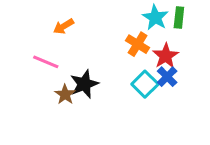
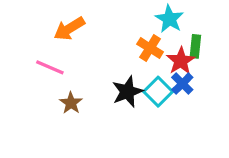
green rectangle: (179, 17) -> (195, 46), moved
orange arrow: (64, 26) -> (69, 29), size x1.4
black star: (84, 84) -> (127, 92), moved

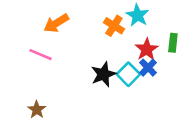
green rectangle: (195, 46) -> (173, 43), moved
orange cross: (150, 48) -> (114, 26), moved
brown star: (71, 103) -> (37, 110), moved

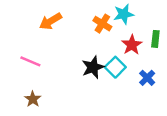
cyan star: (138, 15) -> (124, 14), turned 30
pink line: (41, 55) -> (30, 61), moved
blue cross: (148, 68) -> (147, 78), moved

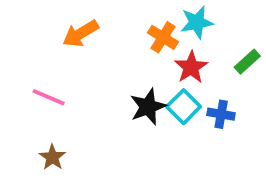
green rectangle: (155, 39) -> (247, 62), turned 42
red star: (132, 45) -> (191, 67), moved
blue cross: (147, 78) -> (221, 114), moved, turned -35

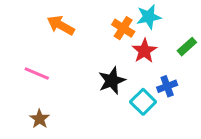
orange arrow: (81, 34) -> (61, 25), turned 60
cyan square: (184, 107) -> (143, 102), moved
blue cross: (221, 114) -> (167, 86), turned -30

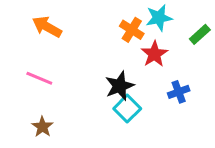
orange arrow: (61, 25) -> (47, 27), moved
green rectangle: (187, 47) -> (200, 34), moved
cyan square: (143, 102) -> (127, 109), moved

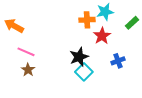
orange arrow: (47, 27) -> (14, 26), moved
orange cross: (132, 30) -> (87, 20), turned -35
brown star: (42, 127) -> (28, 70), moved

